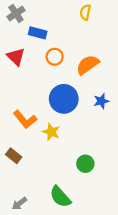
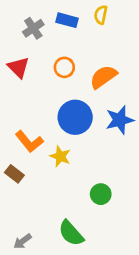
gray cross: (16, 13) -> (33, 28), moved
blue rectangle: (38, 33) -> (67, 20), moved
blue star: (101, 101) -> (120, 120), size x1.5
brown rectangle: (14, 156) -> (14, 174), moved

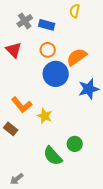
blue rectangle: (67, 20) -> (47, 25), moved
blue circle: (75, 117) -> (56, 74), moved
green semicircle: (71, 233) -> (53, 156), moved

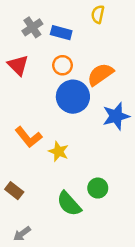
brown rectangle: (11, 129) -> (14, 191), moved

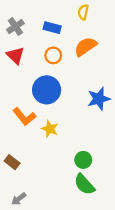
gray cross: (32, 27) -> (15, 27), moved
orange semicircle: (100, 74) -> (85, 47), moved
blue circle: (73, 97) -> (47, 90), moved
green semicircle: (69, 204) -> (84, 184), moved

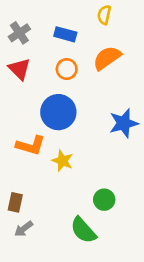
orange L-shape: (24, 117) -> (31, 145), turned -35
brown rectangle: (12, 162) -> (15, 202), turned 64
green semicircle: (84, 184) -> (83, 230), moved
gray arrow: (19, 199) -> (24, 229), moved

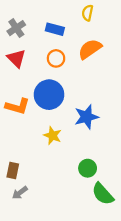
blue star: (124, 123) -> (86, 117), moved
orange L-shape: (31, 145) -> (17, 106), moved
green semicircle: (83, 230) -> (103, 194), moved

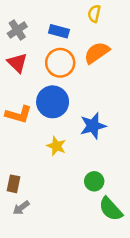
orange circle: (56, 58) -> (60, 63), size x1.5

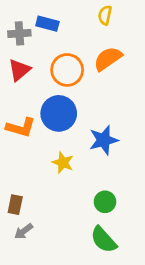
gray cross: (17, 30) -> (19, 33), turned 30
blue rectangle: (59, 31) -> (47, 24), moved
red triangle: (17, 63) -> (19, 70), turned 35
green semicircle: (111, 209) -> (104, 240), moved

